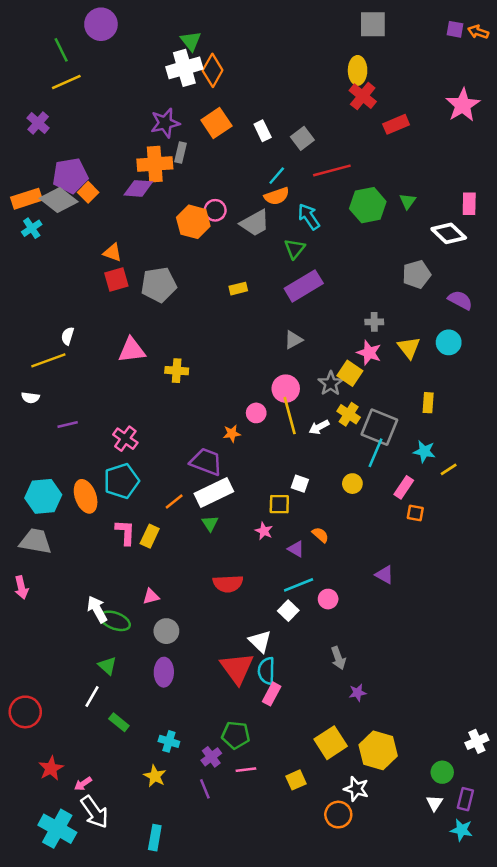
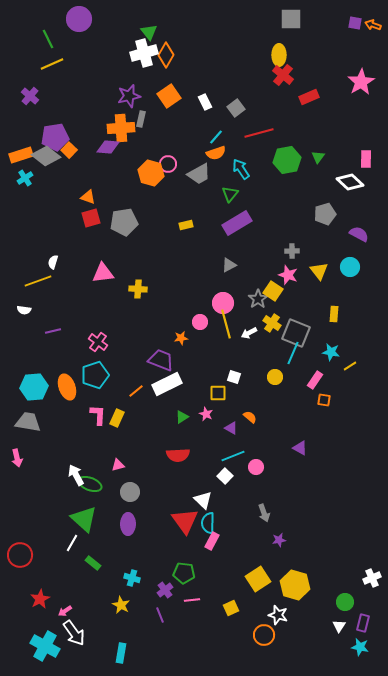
green triangle: (210, 523) -> (182, 417), moved, turned 32
green triangle: (107, 666) -> (84, 519), size x1.8

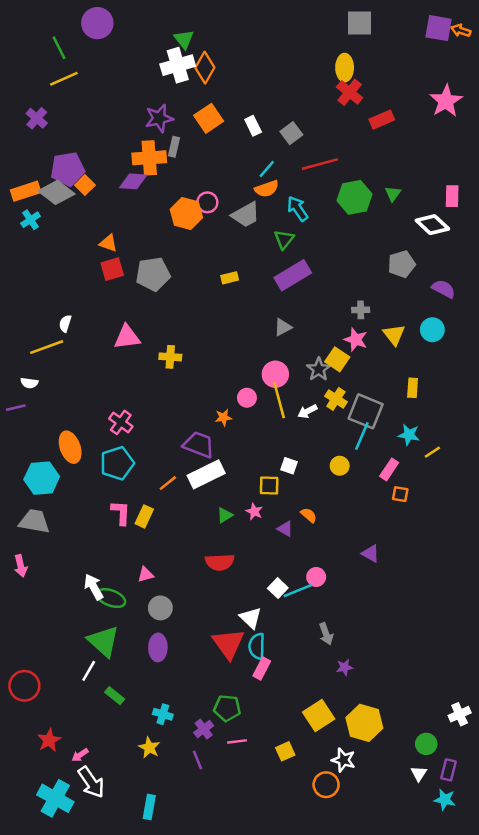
purple square: (355, 23) -> (439, 28), size x1.6
purple line: (53, 331) -> (16, 408), moved
orange ellipse: (67, 387) -> (70, 447), moved
cyan line: (233, 456) -> (298, 591), moved

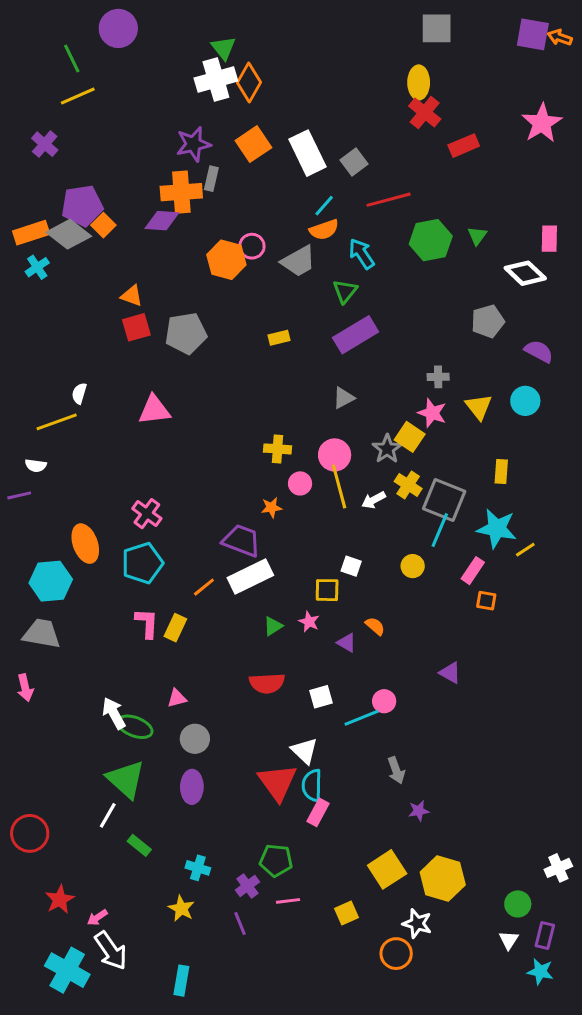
white rectangle: (253, 126) -> (308, 153), size x1.8
yellow cross: (170, 357) -> (277, 449), moved
cyan star: (409, 435) -> (497, 529), size x1.5
white square: (278, 588) -> (321, 697), moved, turned 30

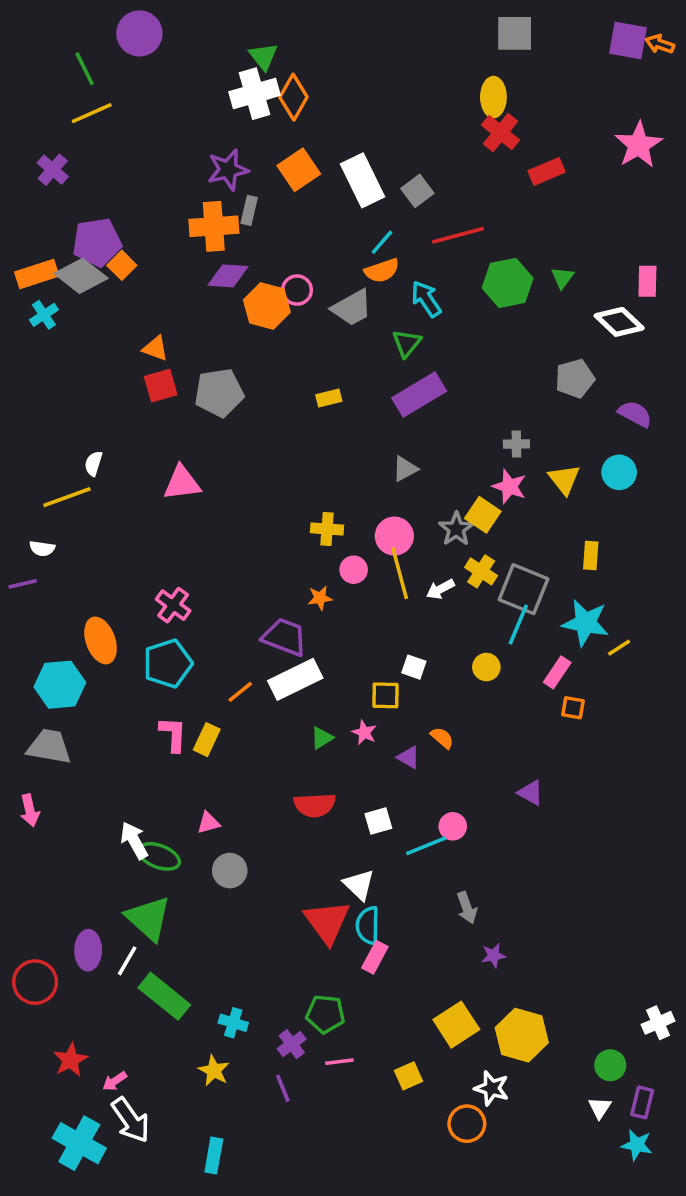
purple diamond: (162, 221) -> (228, 276), moved
purple ellipse: (192, 787) -> (88, 950), moved
green rectangle: (139, 845) -> (164, 996), size x1.8

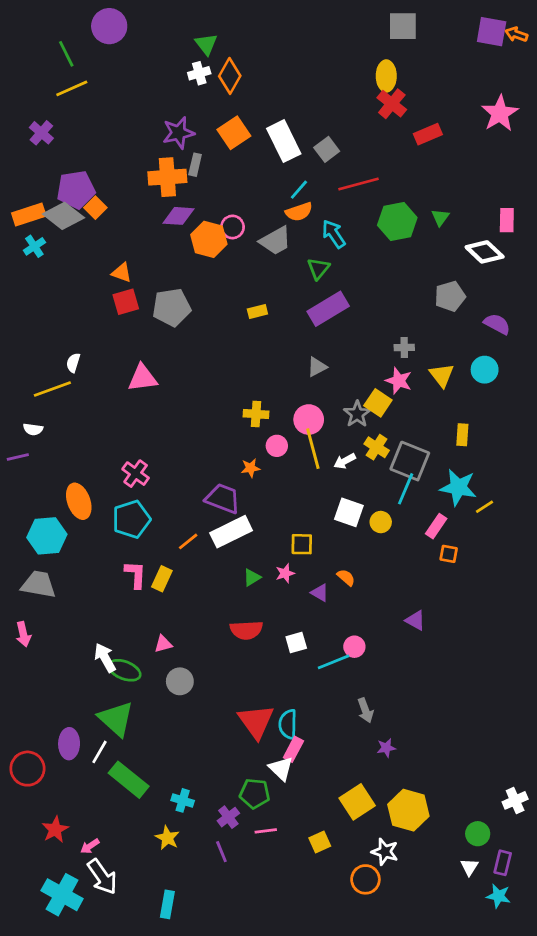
white cross: (255, 94) -> (199, 73), size x0.6
white square: (414, 667) -> (349, 512), moved, size x1.5
pink star: (364, 733) -> (285, 573), turned 30
white triangle: (359, 885) -> (281, 769), moved

